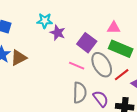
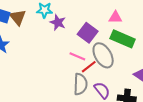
brown triangle: (19, 58) -> (18, 17), moved, turned -42
red line: (122, 75) -> (89, 67), moved

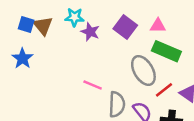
purple square: (88, 33) -> (125, 27), moved
pink line: (77, 56) -> (93, 85), moved
red line: (89, 67) -> (164, 90), moved

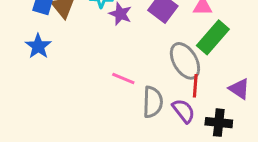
green rectangle: (166, 51) -> (213, 37), turned -72
red line: (164, 90) -> (195, 86), moved, turned -48

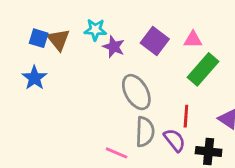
gray ellipse: (185, 61) -> (136, 92), moved
pink line: (123, 79) -> (117, 153), moved

